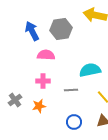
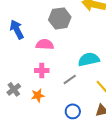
blue arrow: (32, 31) -> (17, 29), moved
gray line: (71, 90) -> (70, 79), turned -32

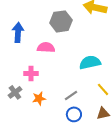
blue arrow: (17, 29) -> (18, 32), turned 30
pink cross: (42, 70) -> (31, 73), moved
gray line: (70, 79) -> (71, 95), moved

